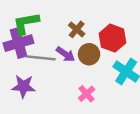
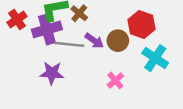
brown cross: (77, 29) -> (79, 13), moved

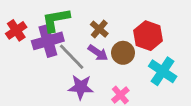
brown cross: (79, 13) -> (99, 29), moved
gray line: (69, 44) -> (72, 57), turned 40
purple star: (52, 73) -> (81, 87), moved

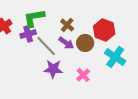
purple cross: (48, 41) -> (28, 34), size x0.7

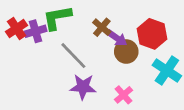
purple cross: (28, 34) -> (35, 31), moved
purple arrow: (66, 43) -> (117, 38), moved

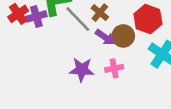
purple arrow: (117, 38) -> (105, 37), moved
gray line: (73, 56) -> (78, 19), moved
pink cross: (124, 95) -> (114, 68), moved, turned 30

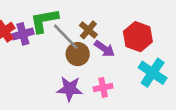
brown circle: (123, 36) -> (78, 54), moved
purple arrow: (105, 37) -> (104, 49), moved

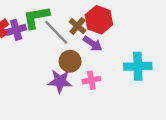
red hexagon: (138, 37) -> (99, 20), moved
brown circle: (78, 54) -> (70, 61), moved
cyan cross: (153, 73) -> (138, 66), turned -36

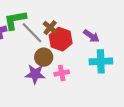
red hexagon: (99, 20) -> (61, 39), moved
purple arrow: (93, 44) -> (91, 36), moved

